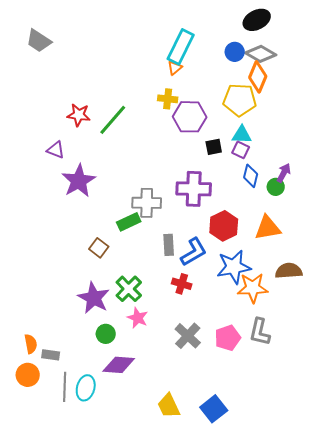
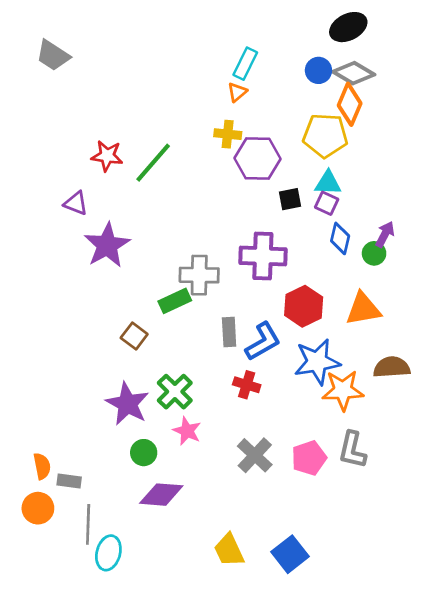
cyan rectangle: (181, 47) -> (245, 64), size x0.7
cyan ellipse: (86, 388) -> (108, 553), moved

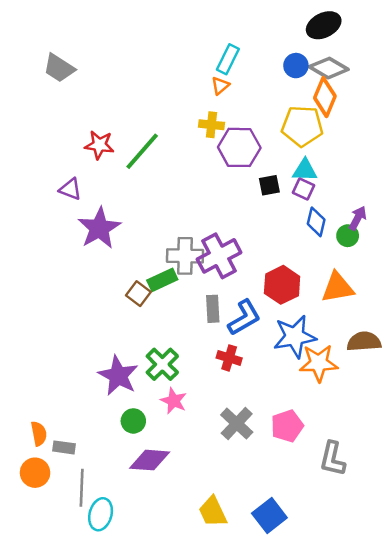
gray trapezoid: (53, 56) -> (59, 68), moved
purple cross: (263, 256) -> (219, 256), moved, turned -30
brown square: (134, 336) -> (138, 294), moved
gray L-shape: (352, 450) -> (332, 459), moved

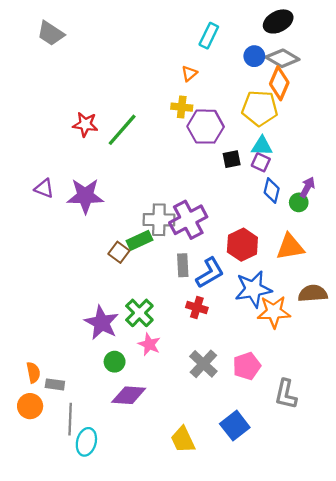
cyan rectangle: (228, 59) -> (209, 36), moved
gray trapezoid: (59, 68) -> (51, 33), moved
purple triangle: (70, 189) -> (44, 188), moved
purple star: (99, 228) -> (85, 196), turned 30
blue square: (269, 516) -> (235, 426), moved

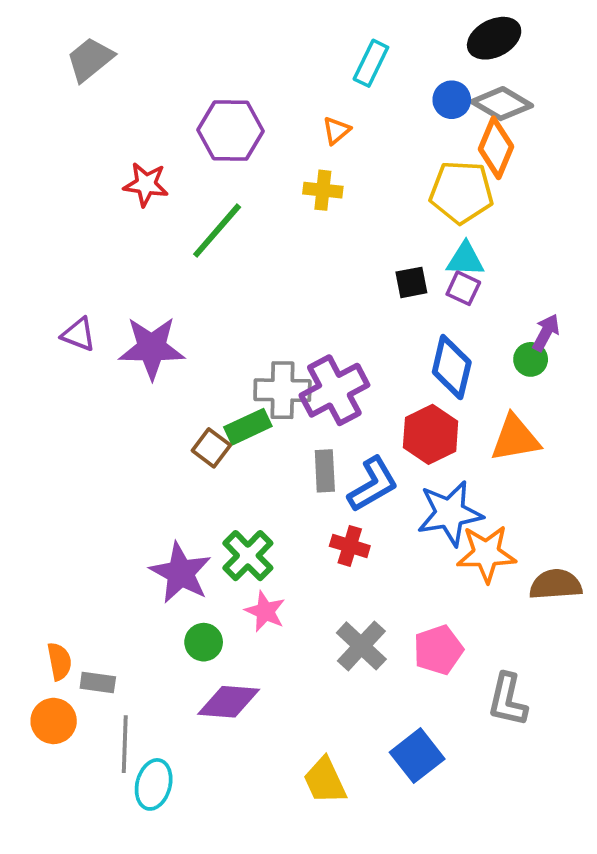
gray trapezoid: (51, 33) -> (90, 59), turned 108
red star: (85, 124) -> (146, 184), moved
purple hexagon: (206, 127) -> (231, 131), moved
blue diamond: (272, 191) -> (452, 367), moved, size x1.4
brown semicircle: (313, 293) -> (556, 584), moved

